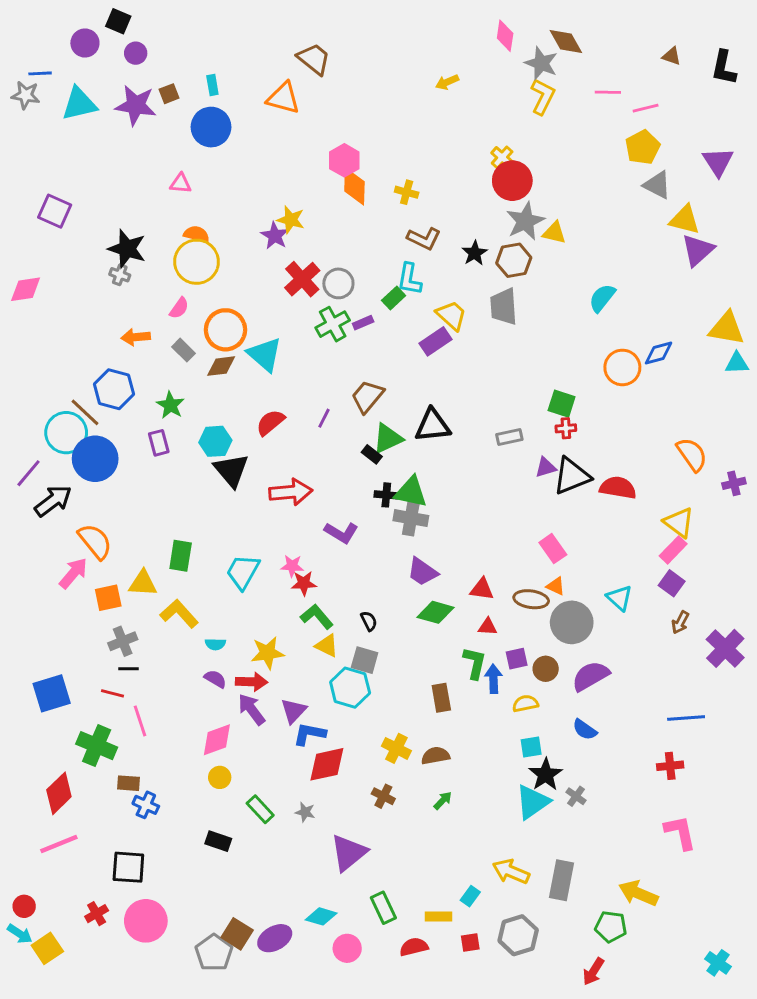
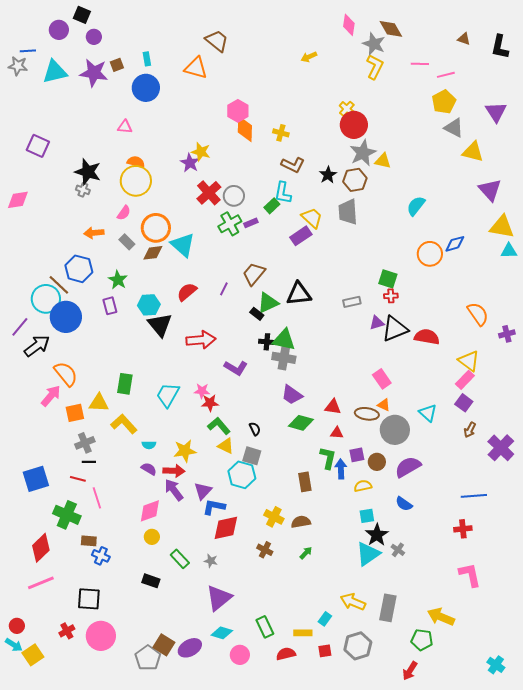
purple triangle: (698, 250) -> (490, 190), moved, turned -30
purple triangle: (349, 853) -> (219, 598), moved

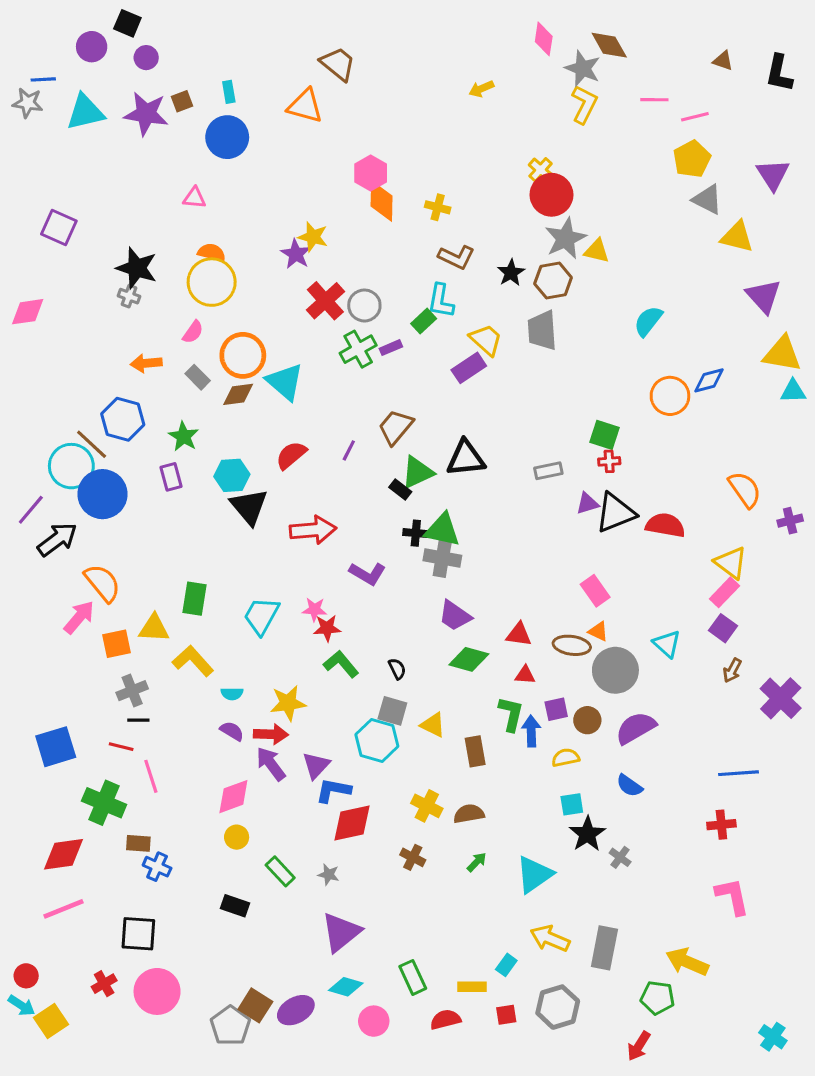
yellow triangle: (226, 446) -> (433, 725), moved
red diamond: (41, 548) -> (64, 854), turned 36
cyan triangle: (368, 554) -> (534, 875), moved

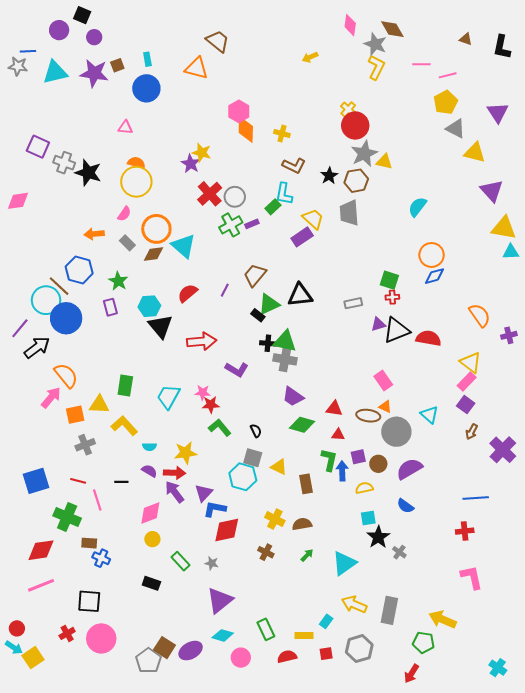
gray cross: (129, 296) -> (64, 163), moved, size x1.5
blue diamond: (709, 380) -> (435, 276), moved
black line: (138, 720) -> (121, 482), moved

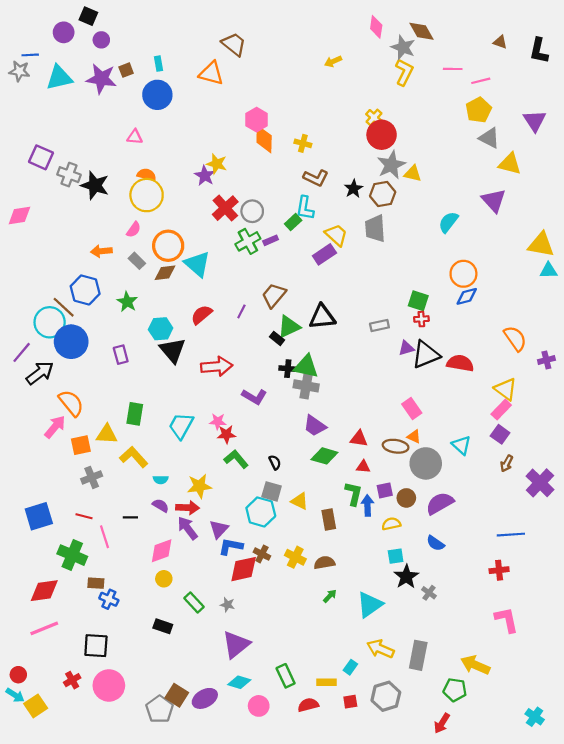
purple triangle: (492, 191) -> (494, 200), moved
purple rectangle: (110, 307) -> (121, 355), moved
brown cross: (266, 552) -> (262, 554), moved

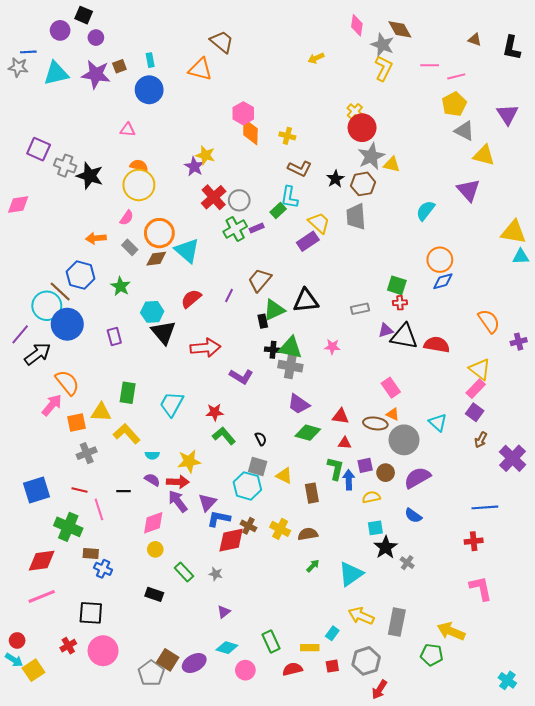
black rectangle: (277, 338) -> (263, 321), turned 40
black triangle: (426, 355) -> (404, 336), turned 32
pink star: (218, 421) -> (332, 347), moved
purple triangle: (236, 645) -> (224, 612), size x0.5
red arrow: (442, 723) -> (379, 690), moved

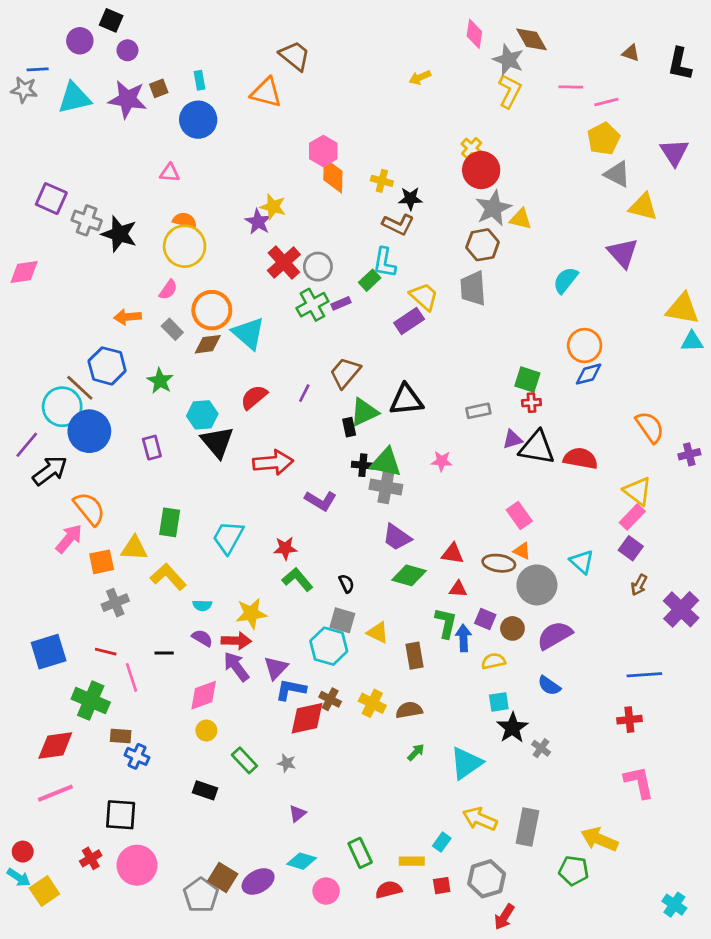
black star: (335, 179) -> (410, 199), moved, turned 30
purple square: (365, 465) -> (485, 619), turned 35

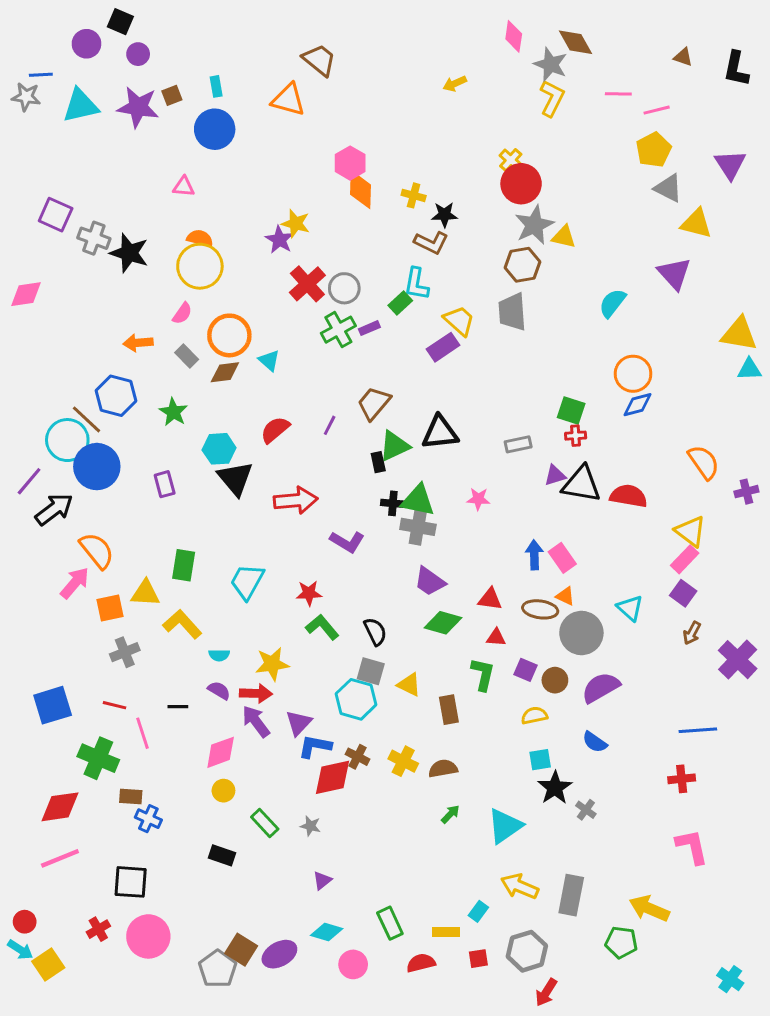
cyan triangle: (249, 333) -> (269, 360), size x0.6
black semicircle: (346, 584) -> (375, 632), size x1.4
blue arrow: (463, 638) -> (534, 555), moved

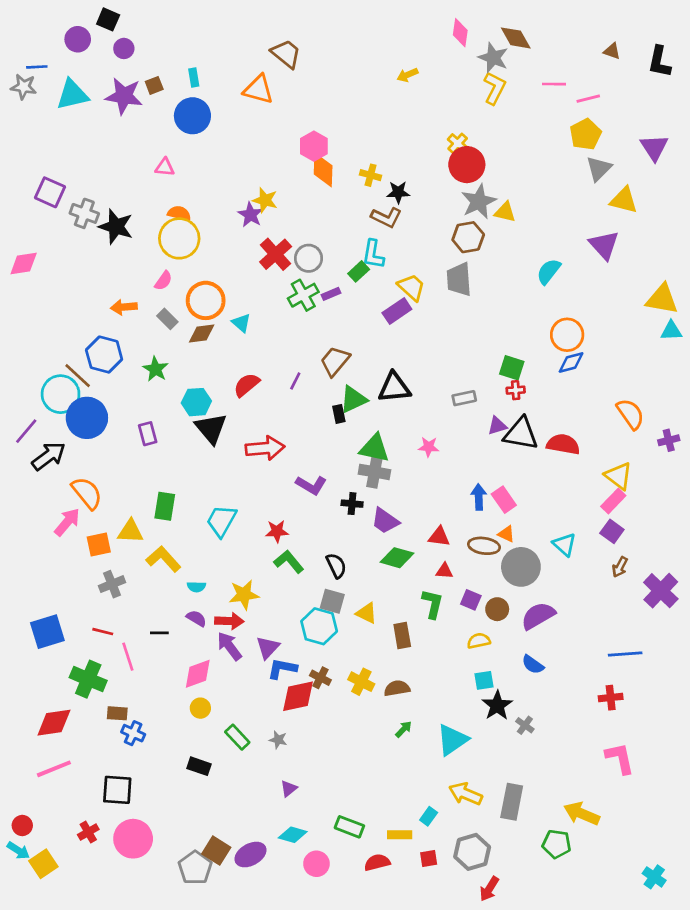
gray triangle: (668, 188) -> (599, 169), turned 48
black cross: (393, 503) -> (352, 504), moved
green rectangle: (390, 923) -> (349, 827), turned -44

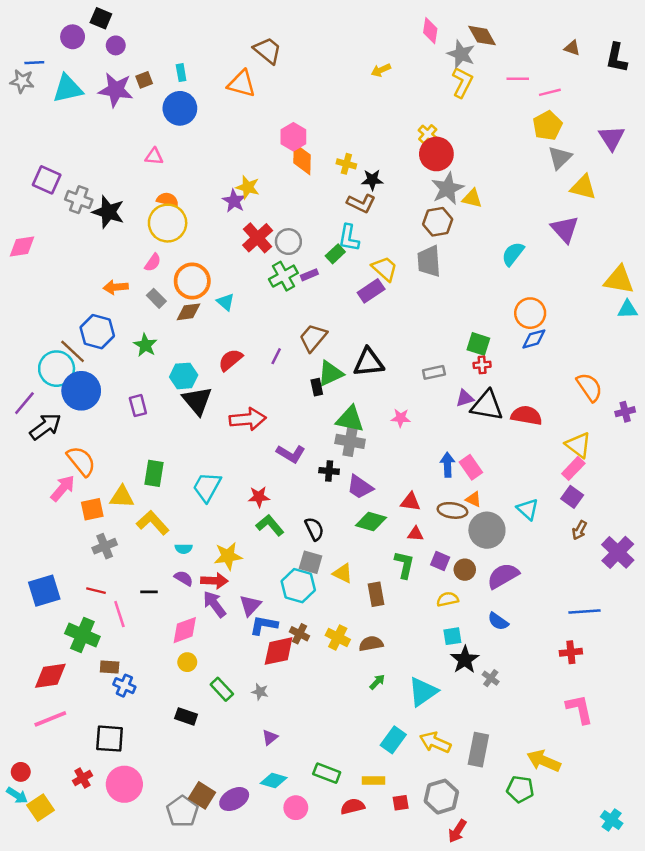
cyan rectangle: (429, 816) -> (393, 740), moved, size x1.5

